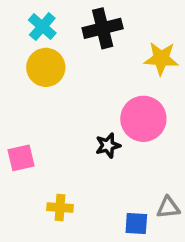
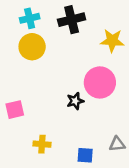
cyan cross: (42, 27) -> (30, 18), turned 36
blue square: (136, 223) -> (85, 155), moved

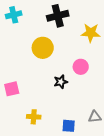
cyan cross: (30, 18) -> (14, 15), moved
yellow circle: (32, 47) -> (43, 48), moved
pink circle: (100, 82) -> (81, 67), size x0.6

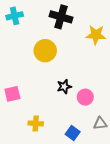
black cross: (58, 16) -> (61, 17), turned 30
pink circle: (81, 67) -> (85, 97), moved
blue square: (69, 126) -> (73, 133), turned 32

